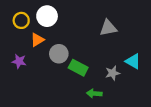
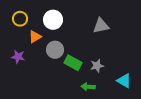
white circle: (47, 16) -> (53, 20), moved
cyan triangle: (133, 61) -> (124, 81), moved
gray star: (113, 73) -> (97, 66), moved

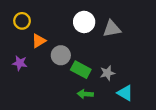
white circle: (53, 20) -> (84, 22), moved
cyan triangle: (124, 81) -> (125, 93), moved
green arrow: (88, 87) -> (85, 94), moved

